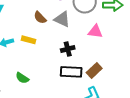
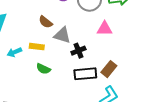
gray triangle: (62, 19) -> (62, 35), moved
green semicircle: (22, 78) -> (43, 69), moved

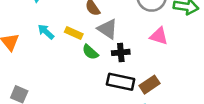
cyan arrow: (14, 52) -> (46, 32), turned 48
green semicircle: (43, 69) -> (90, 52), moved

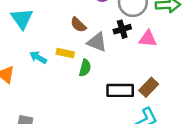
green semicircle: (90, 52) -> (85, 68), turned -105
black cross: (121, 52) -> (122, 29), moved

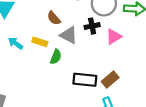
pink triangle: (148, 39) -> (114, 37), turned -42

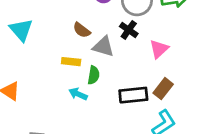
black cross: (92, 26) -> (129, 30), turned -32
pink triangle: (114, 37) -> (159, 49), moved
cyan arrow: (16, 43) -> (78, 94), moved

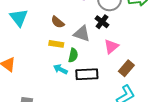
brown semicircle: (82, 30) -> (58, 22), moved
pink triangle: (159, 49) -> (111, 46), moved
black rectangle: (133, 95) -> (87, 74), moved

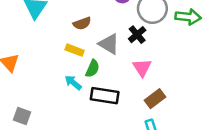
brown semicircle: (58, 22) -> (82, 23), turned -72
pink triangle: (111, 46) -> (142, 68), turned -35

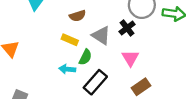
cyan arrow: (73, 83) -> (67, 69), turned -35
black rectangle: (105, 96) -> (95, 82), turned -60

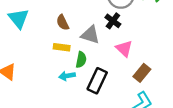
brown semicircle: (78, 16) -> (63, 22), turned 98

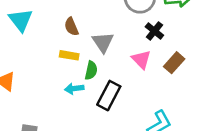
black cross: (113, 21) -> (154, 31), moved
gray triangle: (90, 35) -> (103, 42), turned 36
brown rectangle: (142, 73) -> (174, 63), moved

